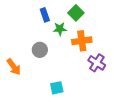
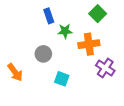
green square: (76, 13) -> (98, 14), moved
cyan square: (57, 88) -> (62, 79), moved, turned 32

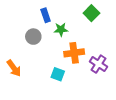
orange cross: (89, 44) -> (74, 53), moved
gray circle: (43, 54) -> (33, 37), moved

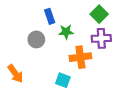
purple cross: (99, 64) -> (101, 38), moved, turned -36

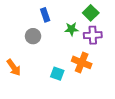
green star: (66, 32) -> (71, 29), moved
orange cross: (80, 57) -> (82, 62), moved, turned 30

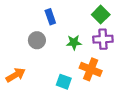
green star: (71, 29) -> (74, 42), moved
orange arrow: (14, 68) -> (16, 75), turned -84

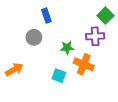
green square: (101, 15) -> (105, 16), moved
green star: (74, 42) -> (67, 48), moved

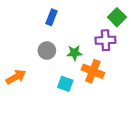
blue rectangle: (46, 16) -> (51, 17), turned 40
gray circle: (34, 37) -> (47, 51), moved

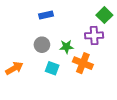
blue rectangle: (51, 17) -> (46, 15), turned 56
cyan square: (65, 84) -> (52, 68), moved

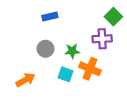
orange arrow: (14, 68) -> (26, 80), moved
cyan square: (52, 68) -> (65, 74), moved

